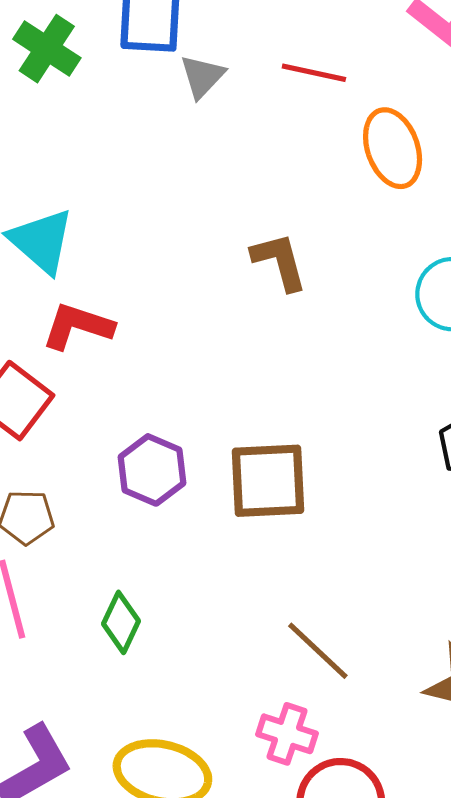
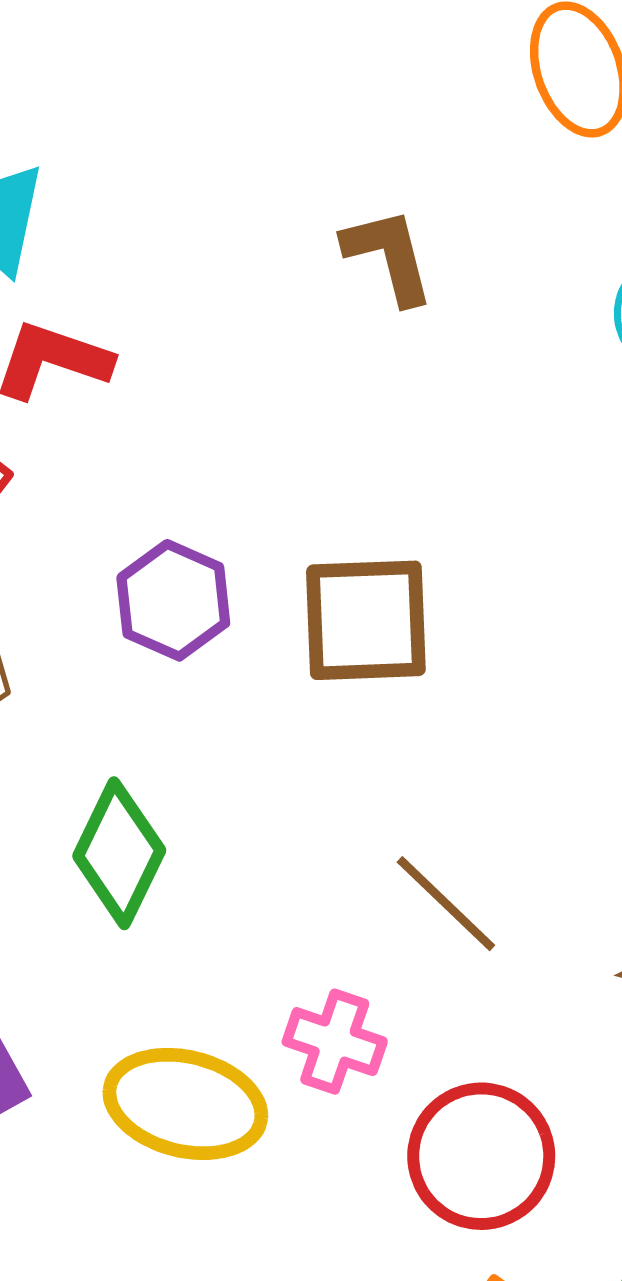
green diamond: (121, 622) -> (119, 853), size x1.4
pink cross: (287, 734) -> (335, 1042), moved

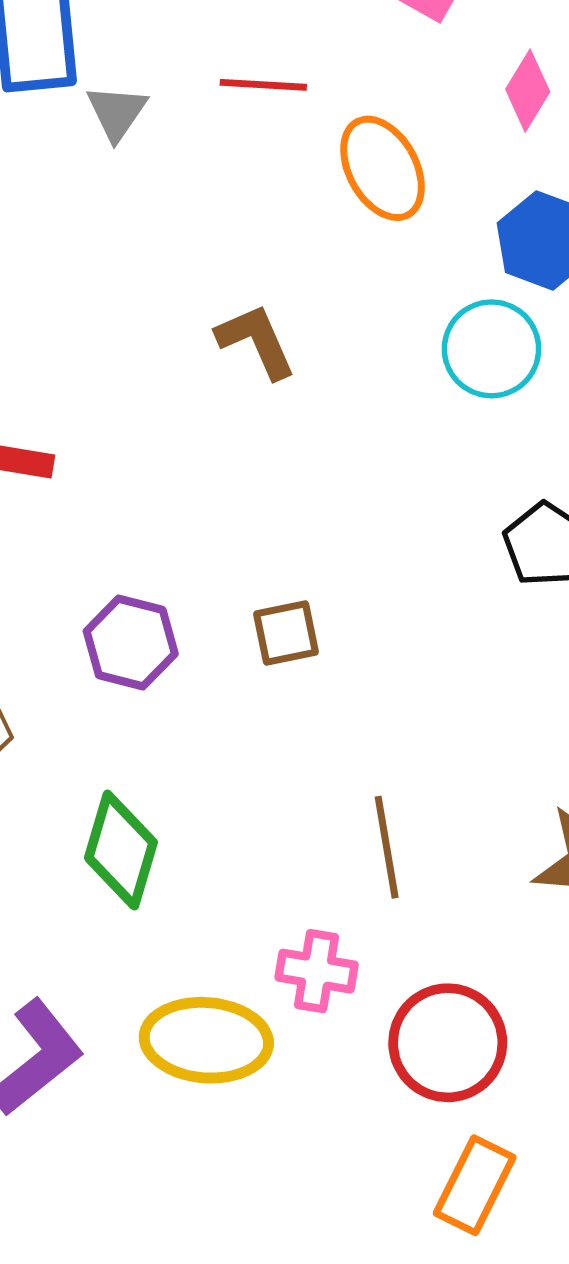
brown square: (366, 620) -> (286, 633), size x0.6
brown line: (446, 904) -> (387, 847), turned 46

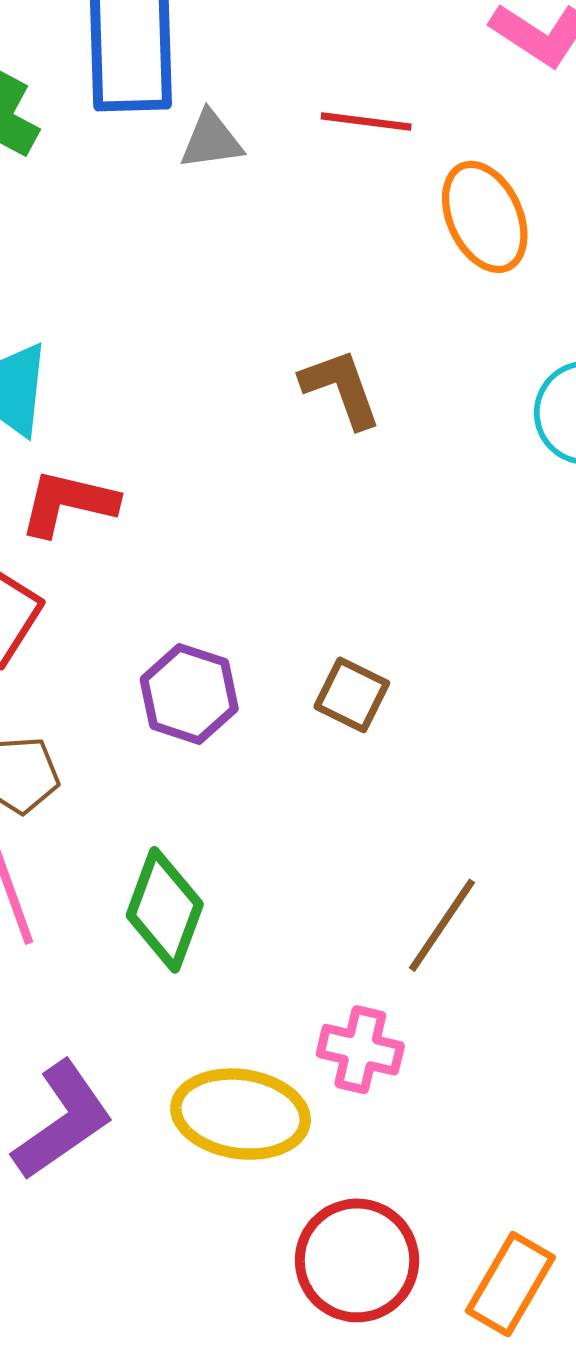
gray triangle: (117, 112) -> (211, 140), turned 44
brown square: (286, 633) -> (352, 695), turned 34
brown line: (387, 847) -> (442, 925), turned 40
red circle: (448, 1043) -> (357, 1260), moved

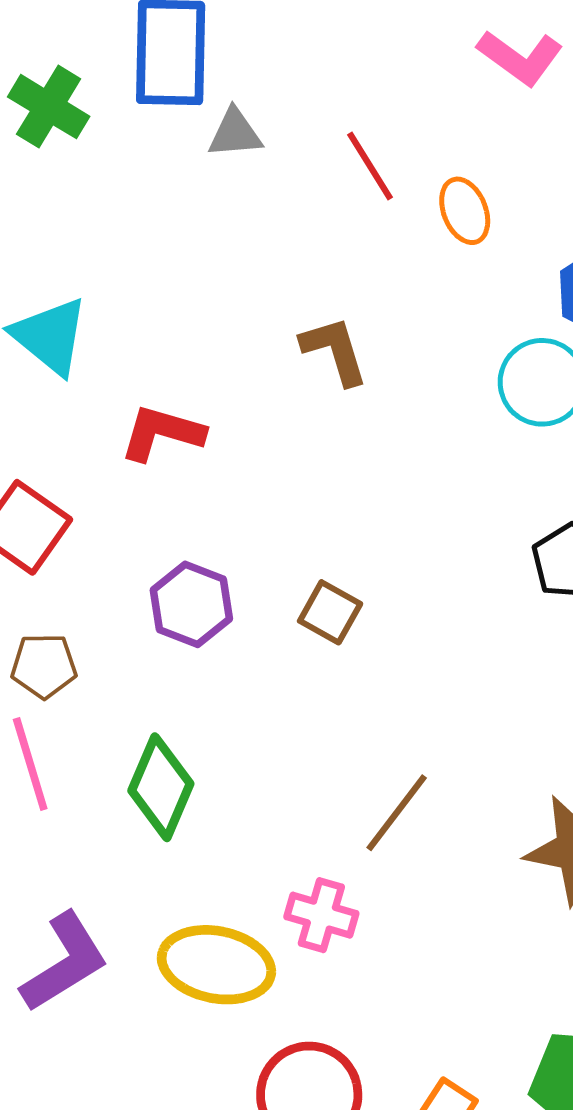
red line: (366, 122) -> (370, 166), moved, turned 48
orange ellipse: (485, 217) -> (465, 211), size x0.7
red L-shape: (68, 503) -> (162, 433), moved

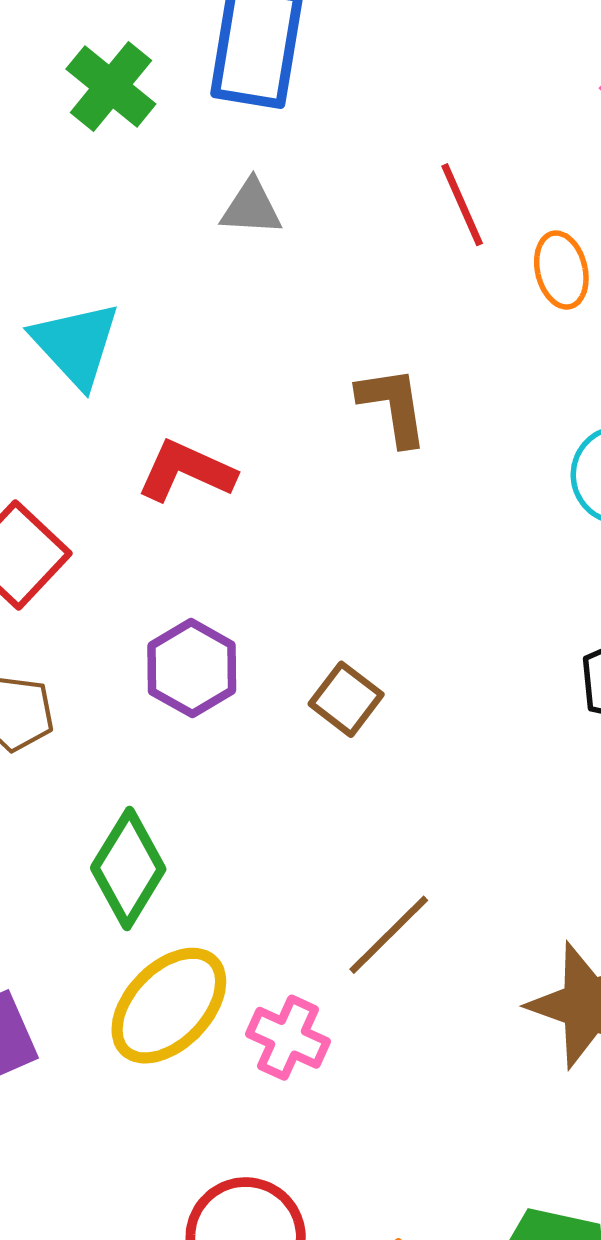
gray triangle: (235, 133) -> (251, 208), moved
yellow ellipse: (216, 965) -> (169, 1006), moved, turned -65

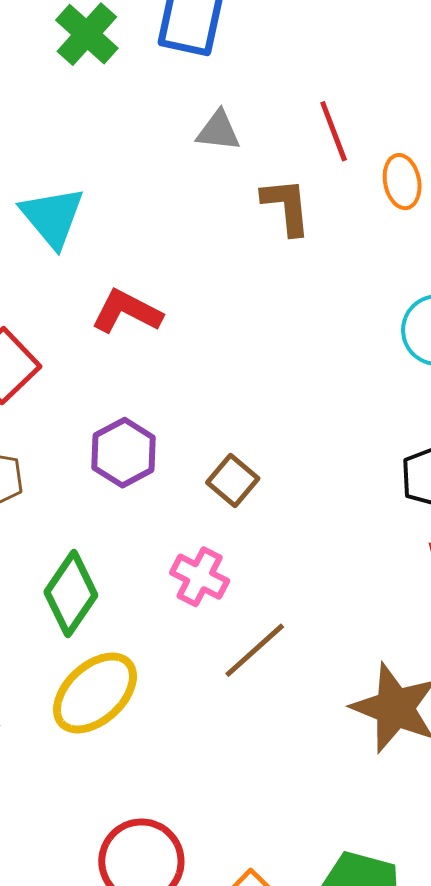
gray triangle: (251, 208) -> (218, 131), moved
brown L-shape: (393, 406) -> (286, 206), moved
pink cross: (288, 1038) -> (200, 577), moved

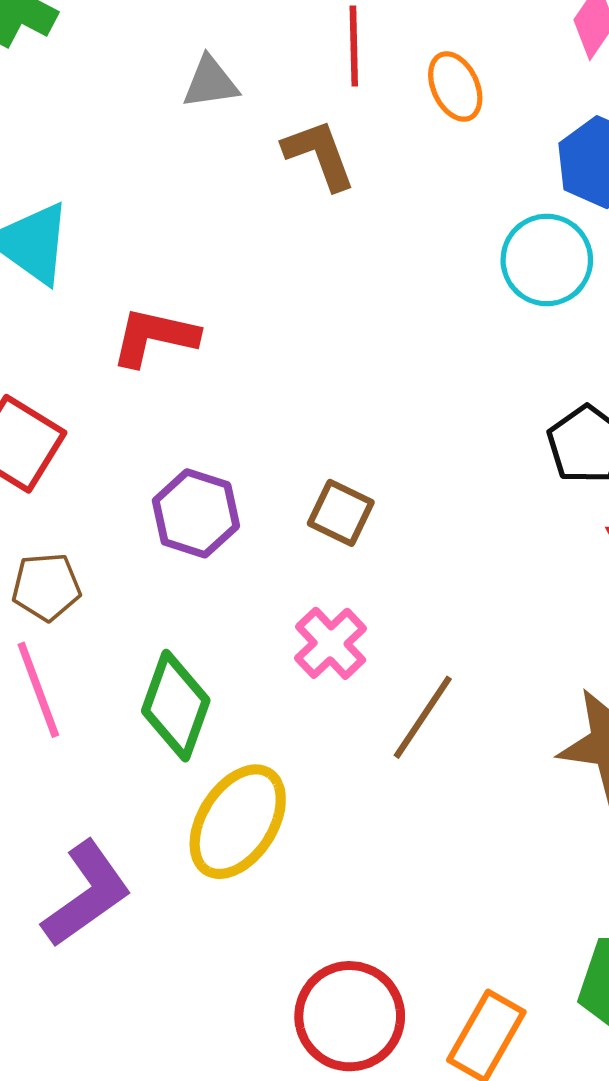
red line: (334, 131) -> (354, 46), turned 34
pink cross: (200, 577) -> (331, 643), turned 34

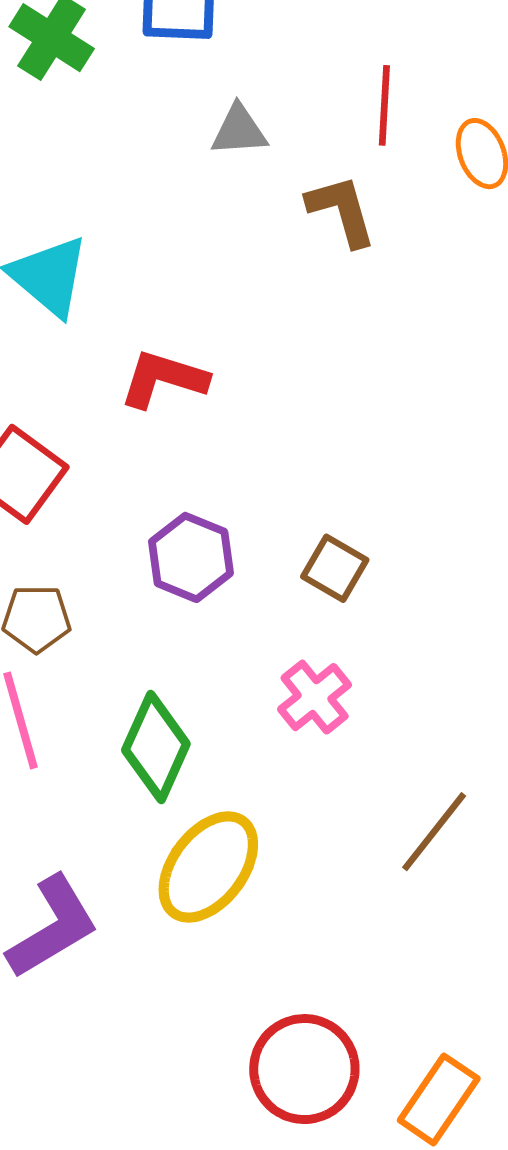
brown line: (423, 717) -> (434, 832), moved

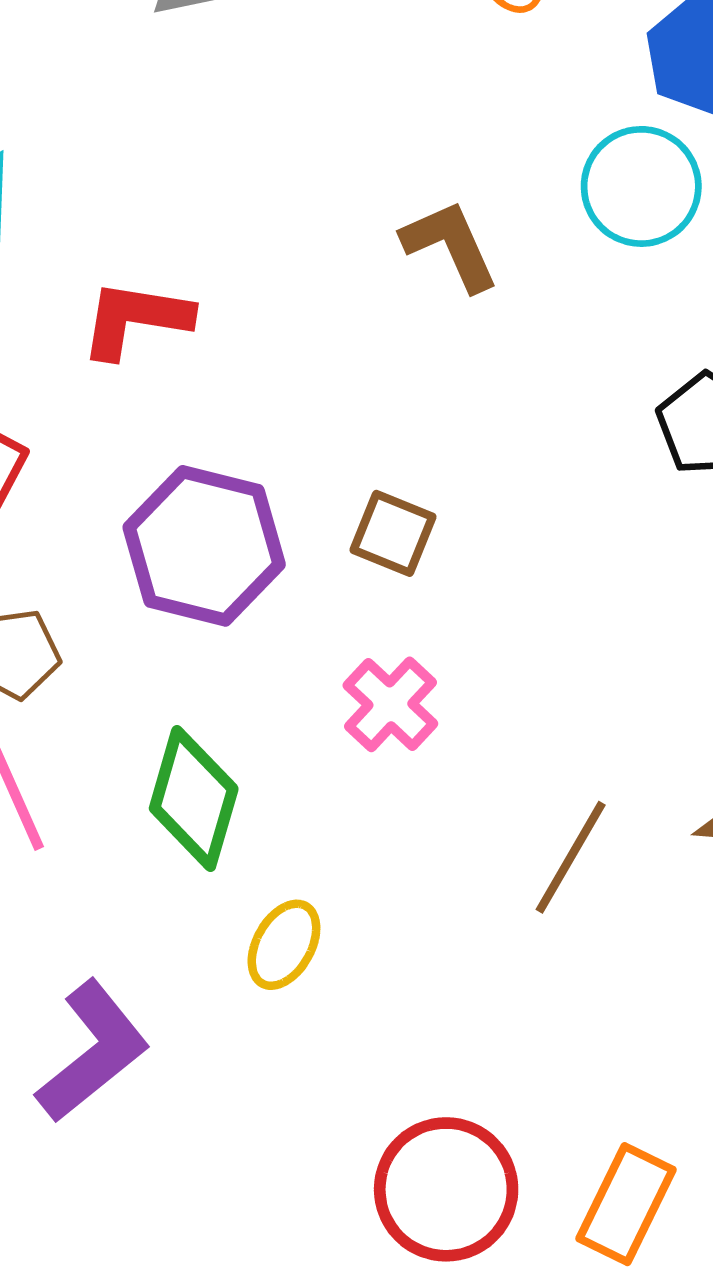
brown L-shape: (342, 211) -> (450, 245), moved
purple hexagon: (191, 557) -> (204, 546), size x1.4
yellow ellipse: (208, 867) -> (284, 945), size x0.6

